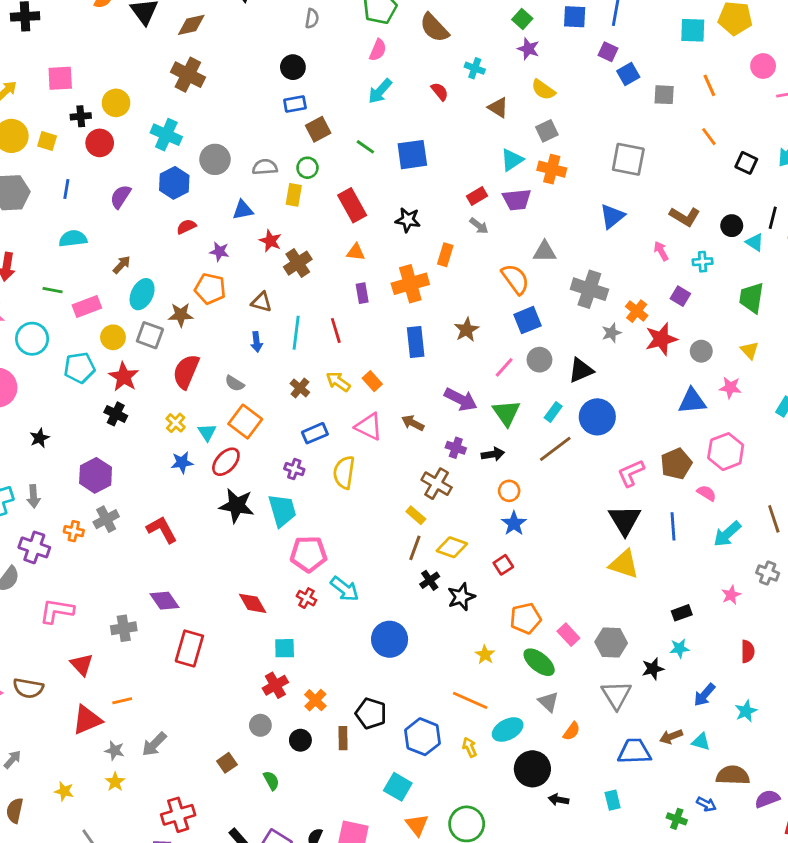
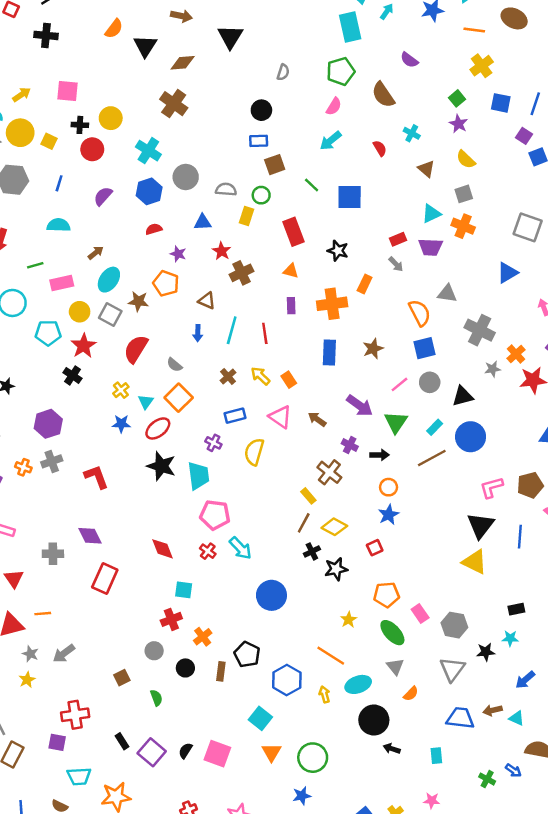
green line: (53, 290) -> (35, 265), turned -35

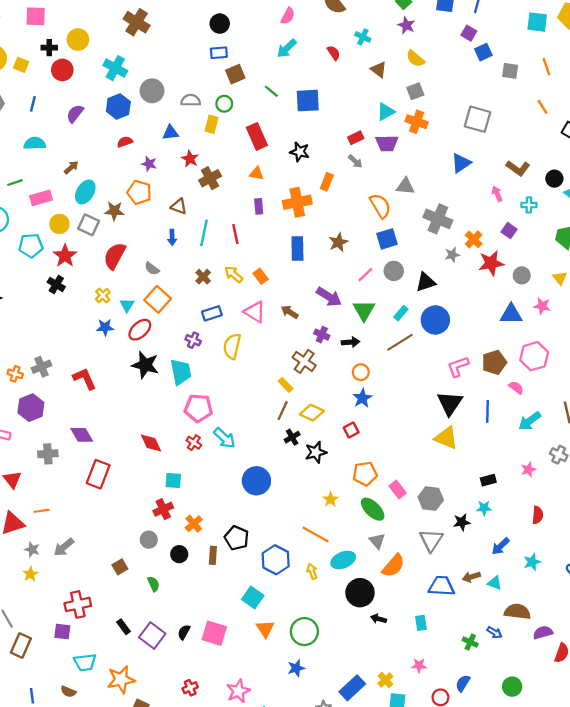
purple hexagon: (48, 424) -> (31, 408), moved
orange semicircle: (411, 694) -> (393, 566), size x1.6

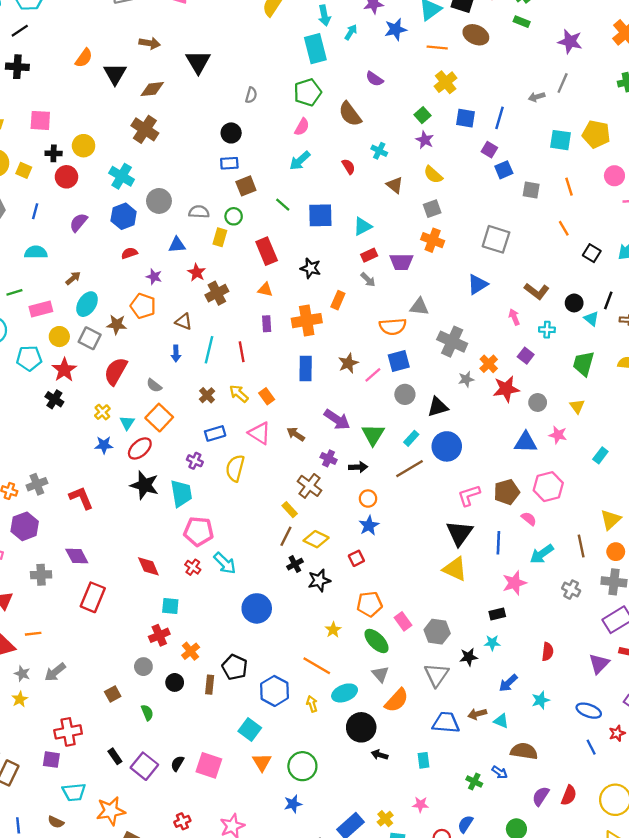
cyan triangle: (386, 112) -> (363, 226), moved
orange semicircle: (380, 206) -> (393, 326), turned 115
pink line: (365, 275) -> (373, 375), moved
pink star: (528, 469) -> (514, 583), moved, size x1.5
purple semicircle: (543, 632) -> (541, 796), moved, turned -42

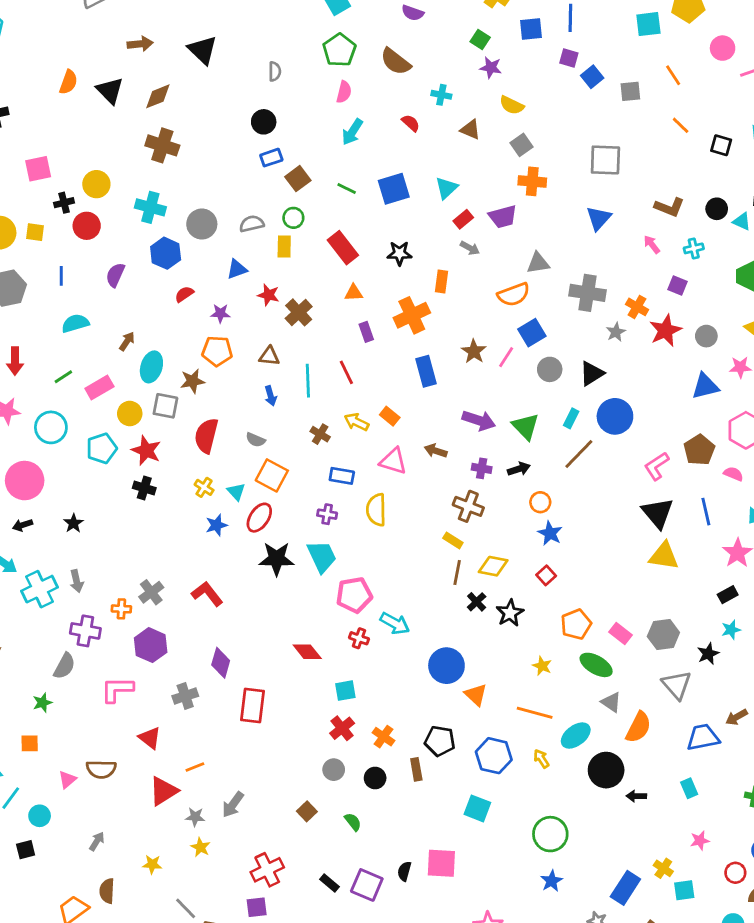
blue rectangle: (215, 433) -> (342, 476), turned 42
purple diamond: (77, 556) -> (221, 663), turned 60
orange triangle: (262, 762) -> (476, 695), moved

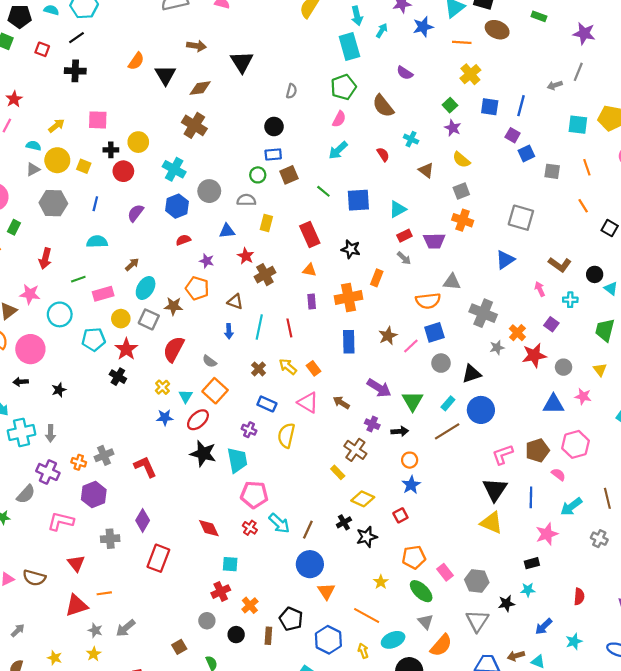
green circle: (293, 218) -> (258, 175), moved
brown line: (457, 572) -> (308, 530), moved

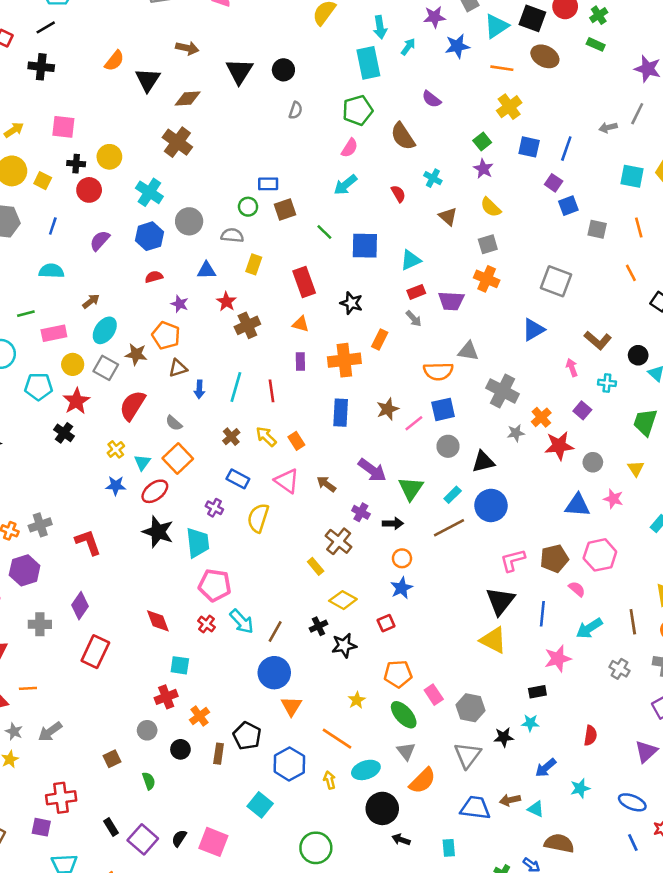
black circle: (274, 127) -> (283, 70), moved
brown triangle: (235, 302) -> (178, 368), moved, turned -42

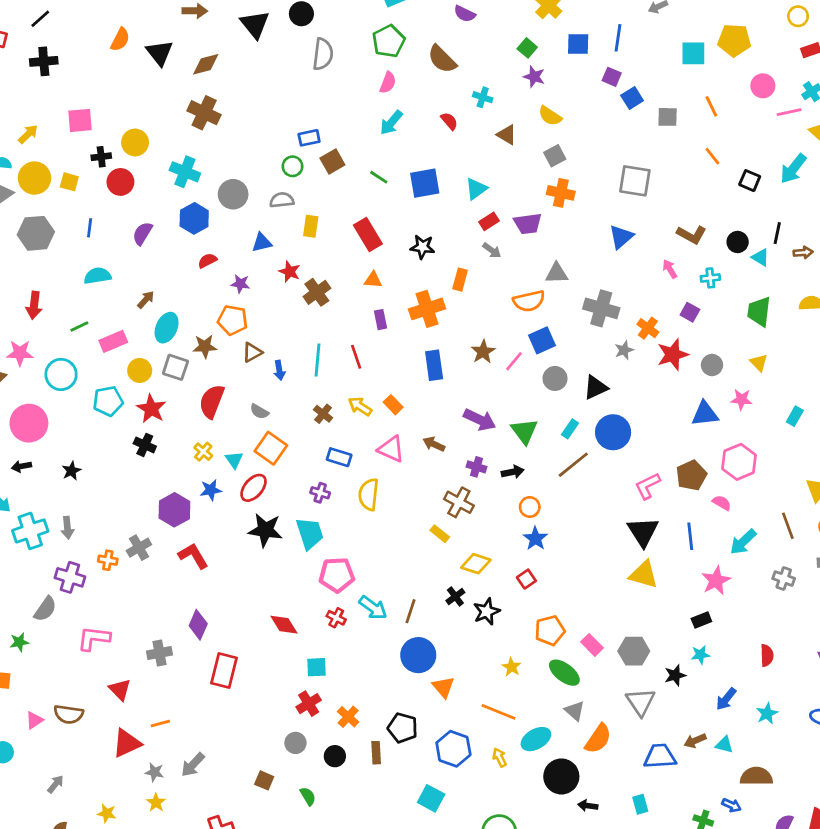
gray semicircle: (296, 110) -> (323, 54), size x1.6
purple hexagon: (25, 570) -> (174, 510), moved
brown square: (112, 759) -> (264, 780), turned -30

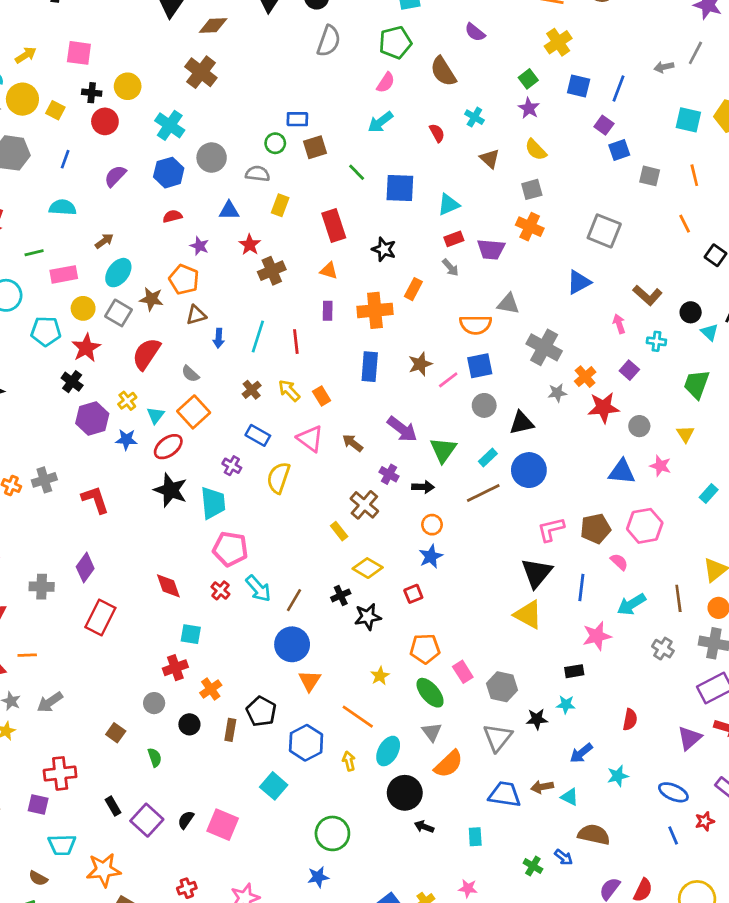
purple hexagon: (174, 510) -> (92, 418), moved
cyan ellipse: (536, 739) -> (388, 751), turned -44

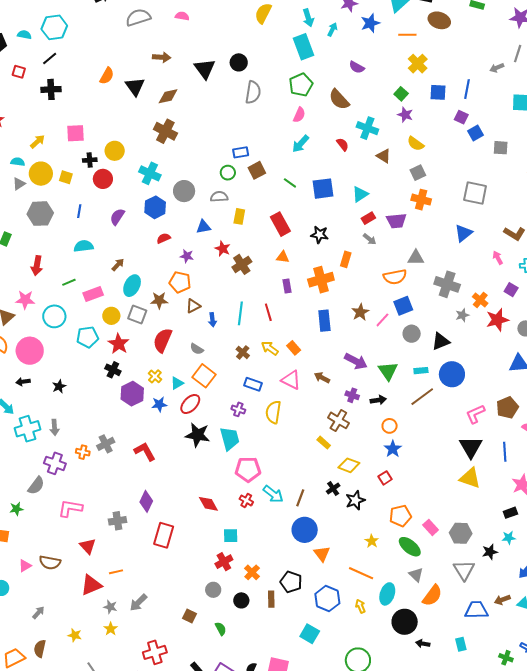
cyan cross: (474, 117) -> (367, 128), size x1.5
cyan triangle: (155, 415) -> (177, 383), turned 32
cyan rectangle: (488, 458) -> (421, 371), turned 48

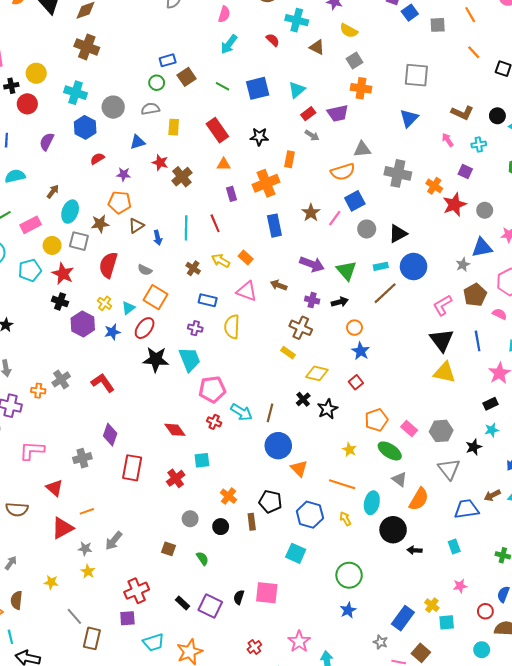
gray star: (462, 315) -> (463, 265), moved
red cross: (224, 562) -> (176, 478), moved

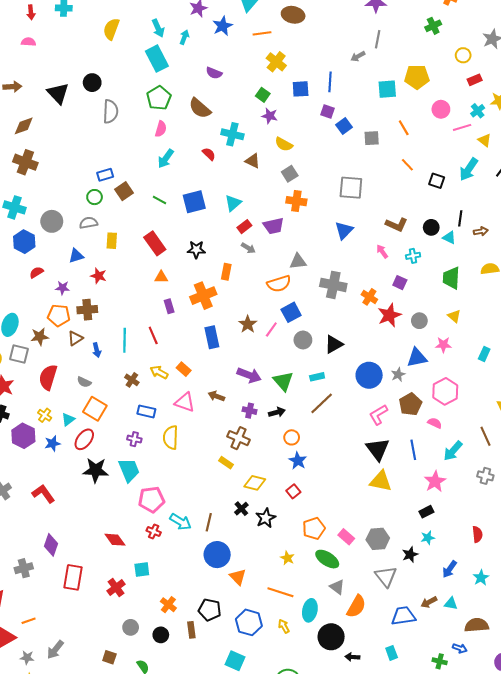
brown cross: (182, 177) -> (87, 310), moved, turned 36
blue circle: (414, 266) -> (369, 375), moved

